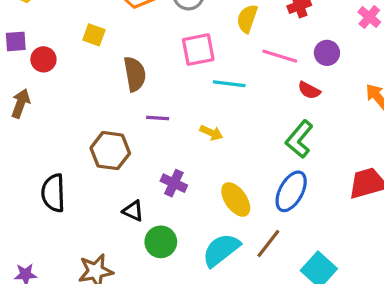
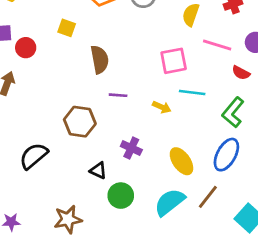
pink square: (198, 50) -> (174, 61), moved
cyan line: (229, 84) -> (192, 93), moved
black semicircle: (53, 193) -> (34, 156), turned 52

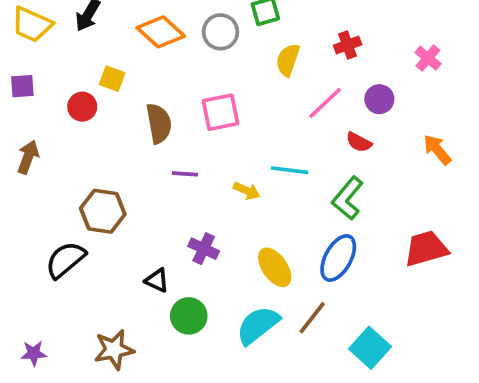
pink line: (217, 45) -> (325, 103), turned -60
red circle: (26, 48) -> (82, 107), moved
pink square: (174, 61) -> (220, 112), moved
brown hexagon: (80, 122) -> (103, 211), moved

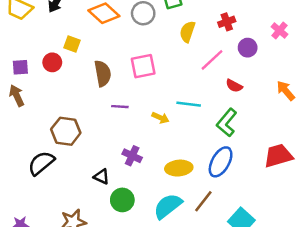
purple square: (22, 86) -> (20, 67), moved
purple circle: (379, 99) -> (248, 48), moved
brown arrow: (28, 157) -> (17, 96), turned -45
yellow ellipse: (275, 267) -> (179, 168), turned -60

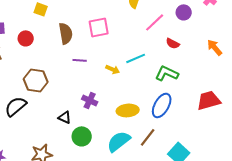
red circle: (52, 62) -> (26, 38), moved
cyan line: (189, 104) -> (136, 58), turned -30
green L-shape: (227, 123) -> (167, 73), turned 75

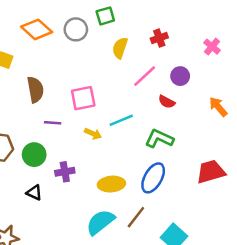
purple circle: (184, 12) -> (180, 76), moved
pink square: (99, 27) -> (83, 98), moved
purple cross: (90, 100) -> (65, 172), turned -35
green circle: (82, 136) -> (34, 155), moved

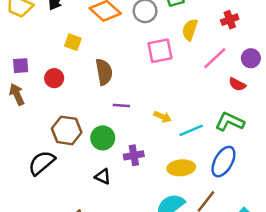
pink square: (83, 98) -> (160, 51), moved
cyan line: (121, 120) -> (191, 130), moved

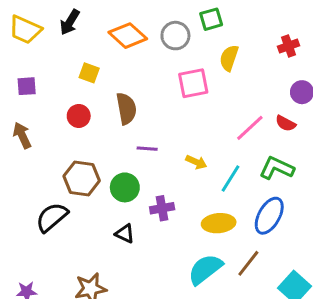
red cross: (230, 20) -> (289, 46), moved
pink line: (215, 58) -> (250, 128), moved
purple square: (21, 66) -> (27, 86), moved
red circle: (54, 78) -> (79, 116), moved
cyan line: (191, 130) -> (230, 178), turned -35

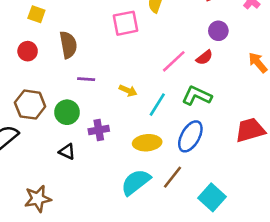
red semicircle: (286, 123) -> (204, 57), turned -66

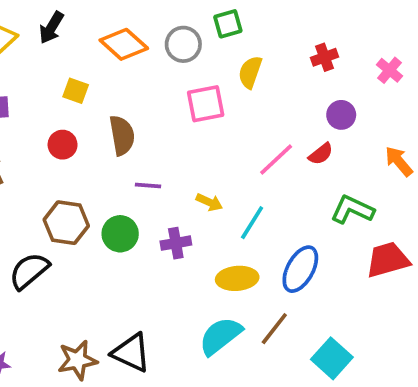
green L-shape: (197, 96) -> (352, 210), moved
purple cross: (99, 130) -> (176, 243), moved
black triangle: (67, 152) -> (131, 353), moved, size x1.6

